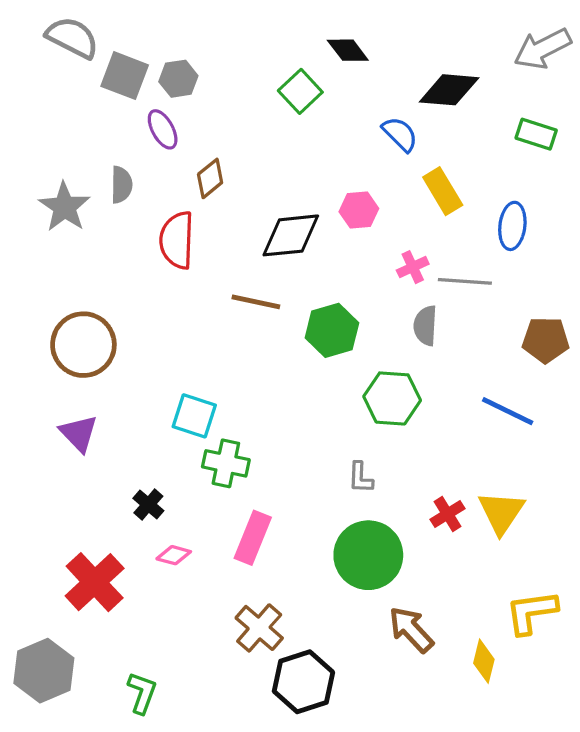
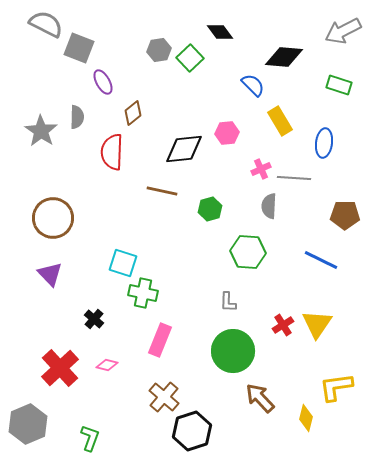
gray hexagon: (178, 79) -> (159, 50), moved
green hexagon: (332, 330) -> (210, 209), size x0.7
pink diamond: (174, 555) -> (107, 365), moved

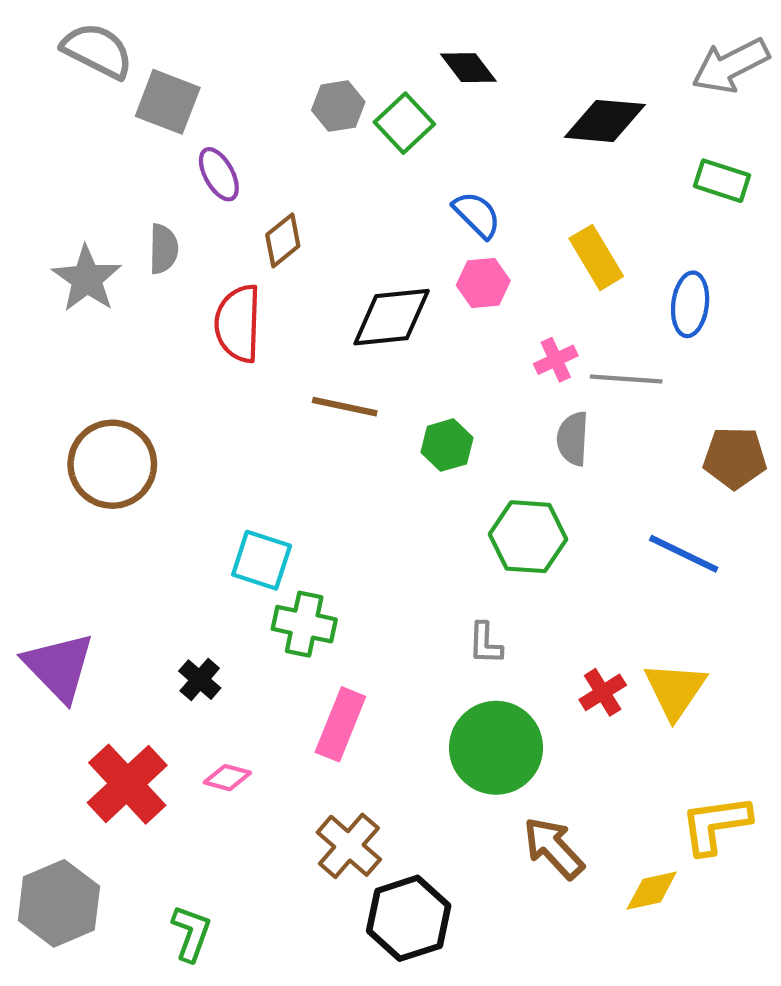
blue semicircle: (253, 85) -> (477, 215), moved
purple triangle: (50, 274) -> (59, 667), moved, size x1.4
yellow diamond: (306, 418) -> (652, 891), turned 64

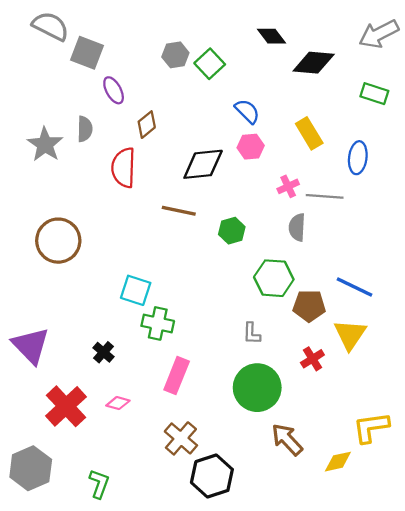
black diamond: (468, 68) -> (272, 36), moved
brown pentagon: (735, 458) -> (309, 306), moved
yellow triangle: (675, 690) -> (350, 335), moved

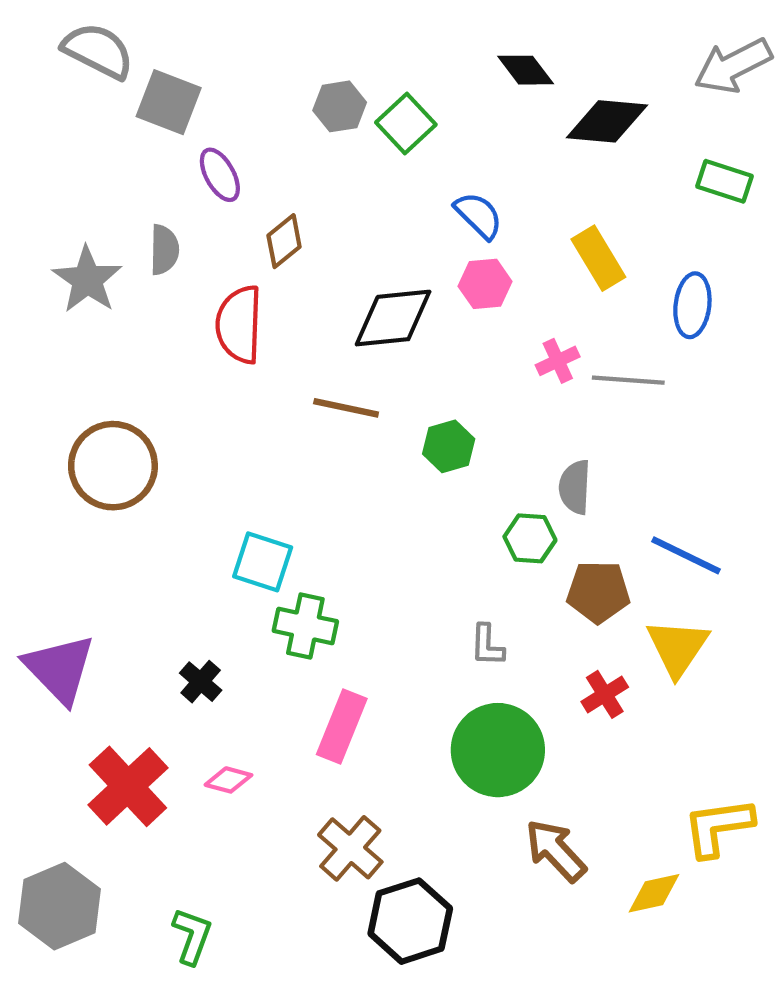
gray semicircle: (297, 227) -> (575, 487), moved
green hexagon: (274, 278) -> (530, 538), size x0.7

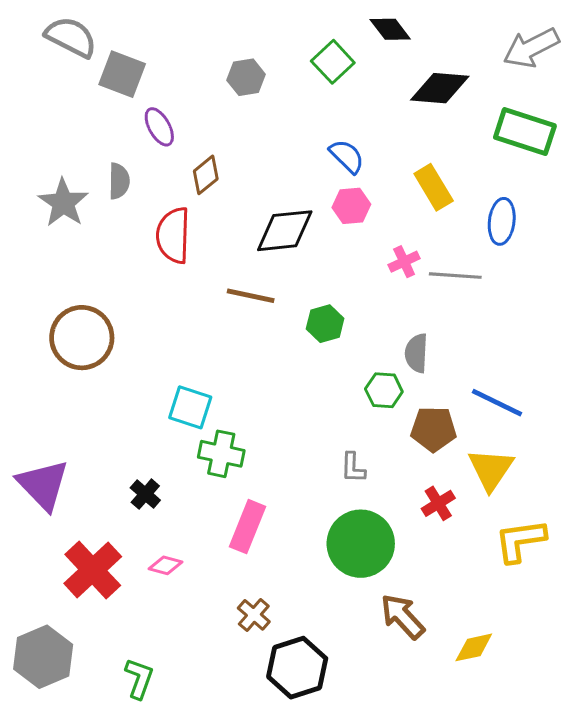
black diamond: (526, 70) -> (390, 29), moved
green square: (406, 124) -> (333, 62), moved
green rectangle: (725, 181) -> (525, 132), size x1.5
yellow L-shape: (718, 827) -> (520, 541), moved
brown cross: (350, 848) -> (254, 615), size x0.7

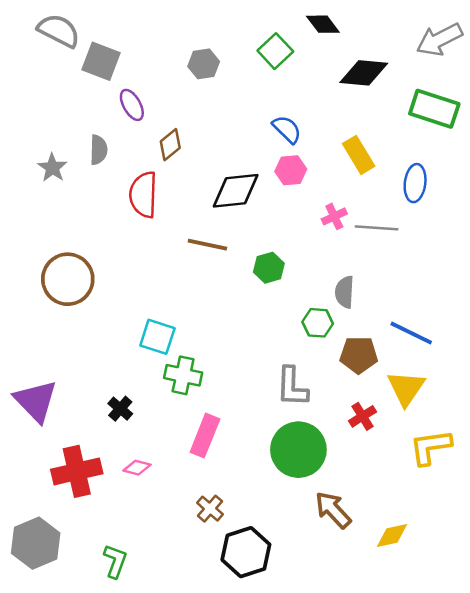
gray star: (63, 203) -> (52, 168), size x0.7
gray L-shape: (353, 468) -> (292, 387), size x1.6
red cross: (93, 570) -> (77, 471), turned 30

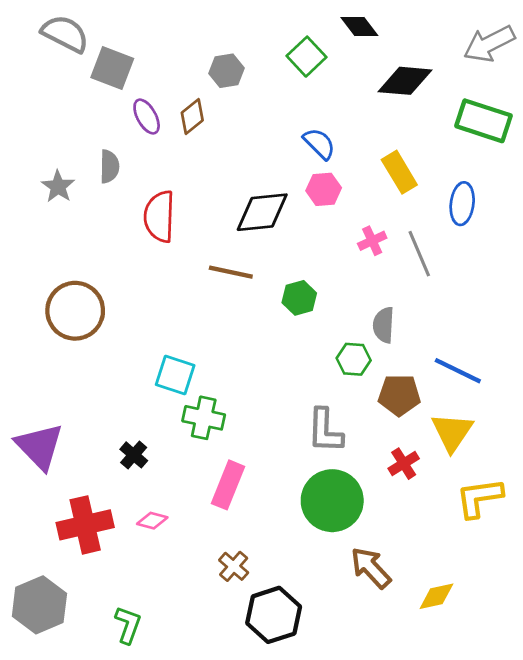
brown diamond: (170, 145) -> (192, 117), moved
gray line: (377, 228) -> (419, 254), turned 63

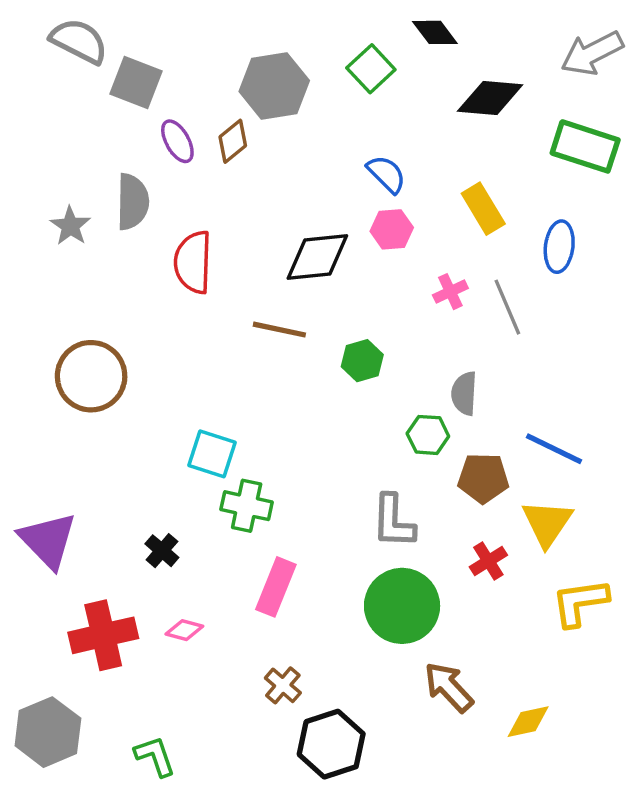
gray hexagon: (227, 71) -> (274, 86), size x1.6
gray semicircle: (109, 166) -> (133, 202), size x1.4
green L-shape: (128, 625) -> (155, 756), turned -39

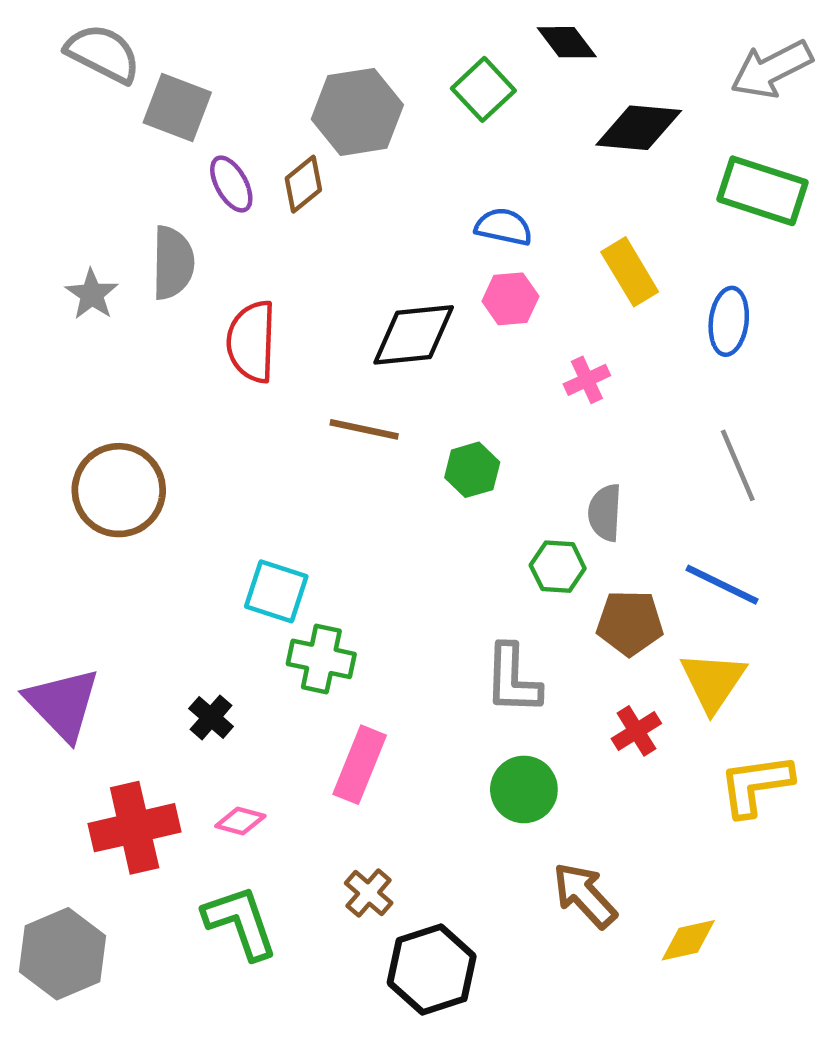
blue semicircle: (386, 174) -> (504, 227), turned -33
gray line: (507, 307) -> (738, 465), moved
green circle: (402, 606) -> (524, 789), size x0.7
green L-shape: (155, 756) -> (240, 922), moved, size x1.4

